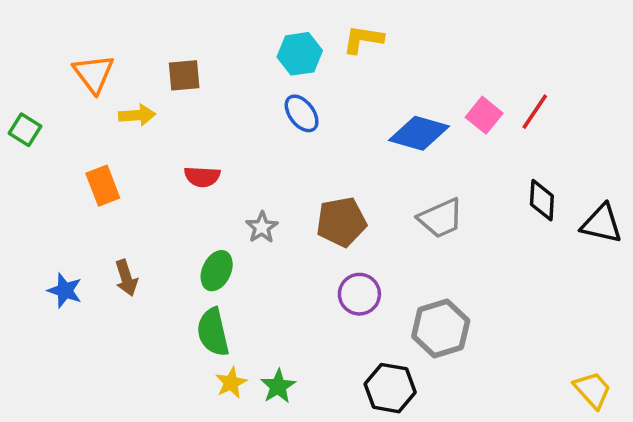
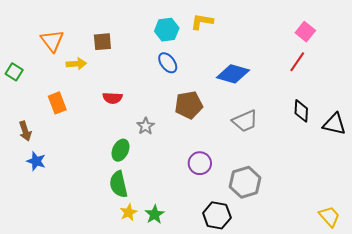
pink square: (484, 115) -> (305, 32), moved
brown pentagon: (341, 222) -> (189, 105), moved
brown arrow: (126, 278) -> (25, 131), moved

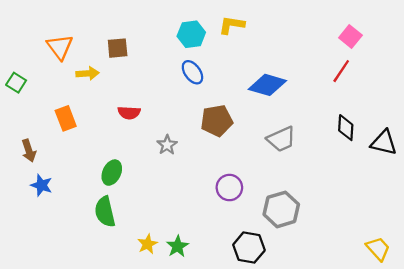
green ellipse: (121, 150) -> (112, 173), moved
green semicircle: (118, 184) -> (105, 212), moved

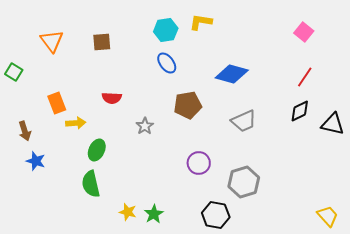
red line: (341, 71) -> (305, 77), moved
yellow arrow: (88, 73) -> (76, 123), moved
black diamond: (346, 128) -> (300, 111), turned 60
yellow star: (148, 244) -> (128, 212), turned -30

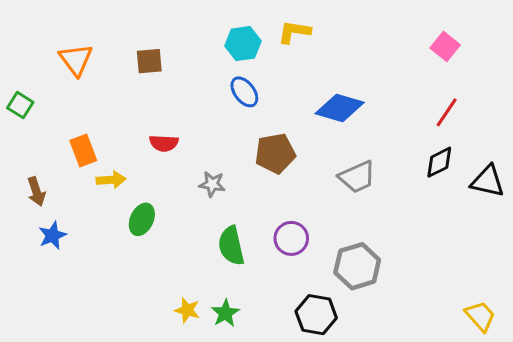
gray star: (145, 126) -> (212, 184), turned -30
blue star: (36, 161) -> (52, 235), turned 30
green semicircle: (91, 184) -> (231, 246), moved

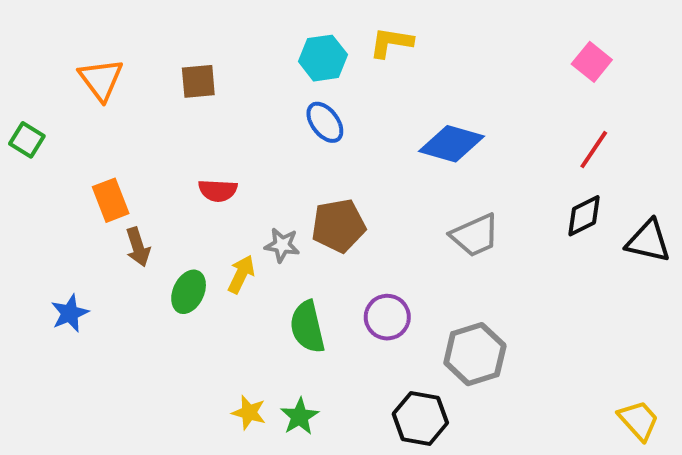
brown pentagon: (275, 153) -> (339, 226), moved
yellow arrow: (111, 180) -> (241, 274), moved, turned -60
brown arrow: (36, 192) -> (138, 247), moved

